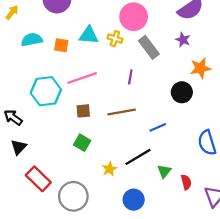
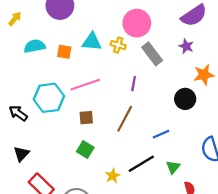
brown line: (122, 112) -> (125, 119), turned -52
black arrow: (13, 117) -> (18, 113), moved
green triangle: (164, 171) -> (173, 167), moved

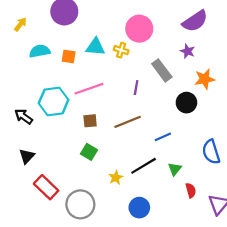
gray rectangle: (152, 54) -> (162, 70), moved
brown line: (125, 119) -> (128, 122), turned 40

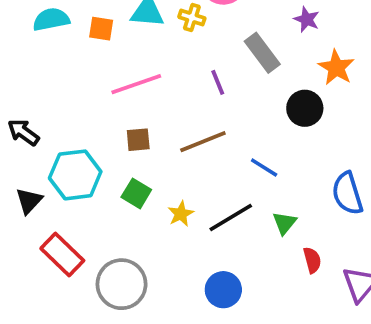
orange star: (205, 79) -> (336, 68), turned -30
purple line: (136, 88) -> (218, 82), turned -32
cyan hexagon: (54, 101) -> (75, 175), moved
blue line: (163, 137) -> (264, 167), turned 56
yellow star: (116, 178) -> (181, 214), moved

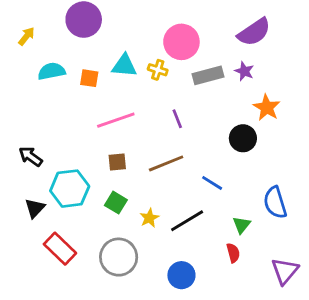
gray rectangle: (262, 53) -> (208, 75), moved, turned -68
green triangle: (284, 223) -> (242, 225), moved
red semicircle: (312, 260) -> (233, 253), moved
gray circle: (122, 284) -> (119, 257), moved

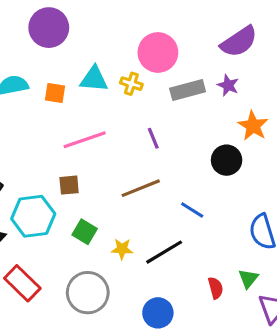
brown square: (117, 162) -> (69, 185), moved
yellow star: (149, 218) -> (122, 249), turned 30
green triangle: (242, 225) -> (248, 279), moved

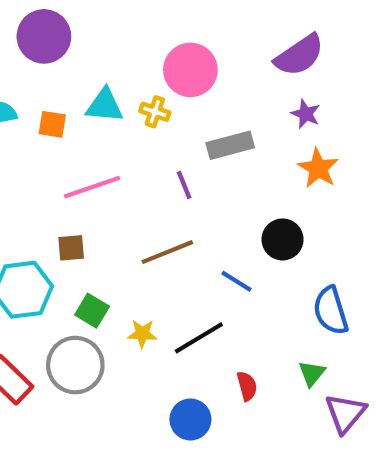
purple star: (228, 85) -> (306, 114), moved
gray rectangle: (188, 90) -> (230, 145), moved
black circle: (227, 160) -> (283, 239), moved
red semicircle: (216, 288) -> (247, 386), moved
gray circle: (88, 293) -> (75, 365), moved

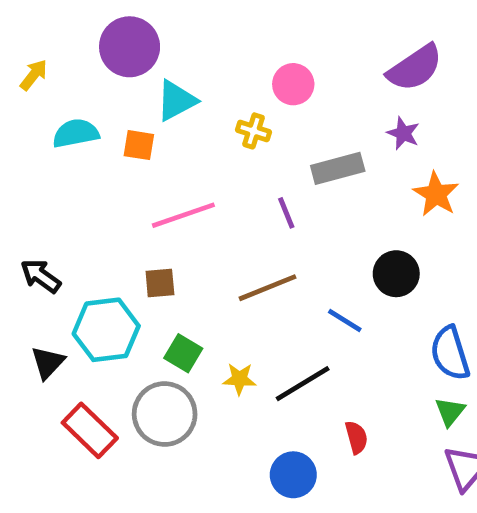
pink circle: (190, 70) -> (293, 84), size x0.7
cyan triangle: (105, 105) -> (176, 101), moved, turned -33
purple star: (306, 114) -> (403, 133), moved
green triangle: (312, 373) -> (450, 412), moved

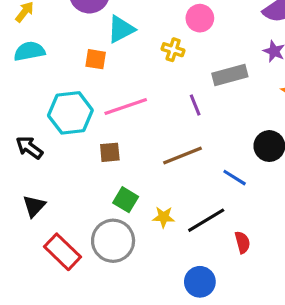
cyan semicircle: (76, 133) -> (29, 51), moved
cyan hexagon: (106, 330) -> (70, 113), moved
red semicircle: (356, 437) -> (242, 242), moved

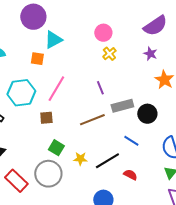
yellow cross: (173, 50) -> (109, 54), moved, turned 32
gray rectangle: (230, 75) -> (122, 106), moved
pink line: (126, 107) -> (56, 89), turned -40
blue line: (235, 178) -> (131, 141), moved
red semicircle: (242, 242) -> (130, 175), turned -48

